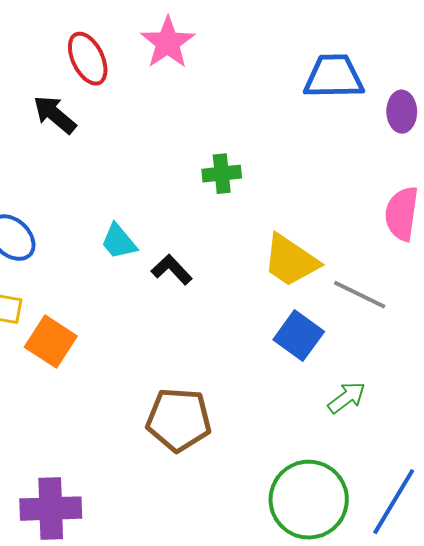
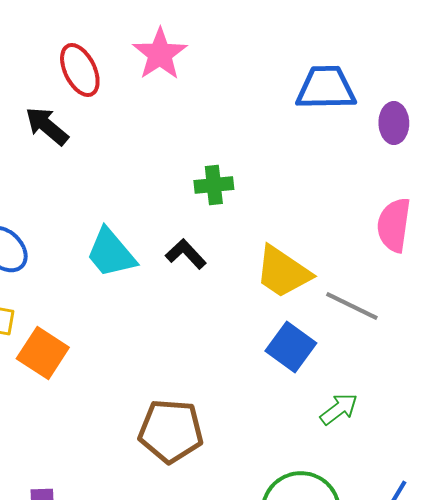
cyan trapezoid: (119, 242) -> (111, 253), size x1.4
black L-shape: (172, 270) -> (186, 254), moved

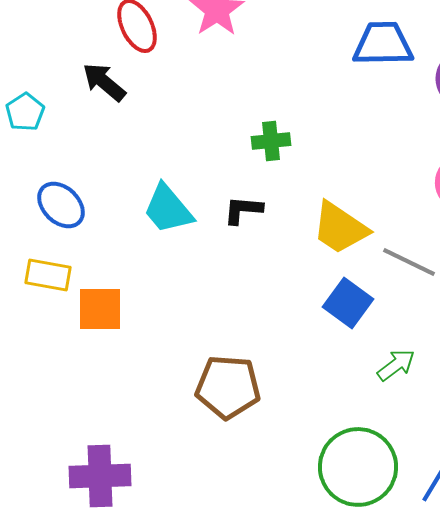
black L-shape: (186, 254) -> (243, 210), turned -42
orange square: (43, 353) -> (100, 309), turned -33

